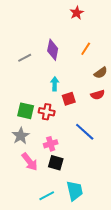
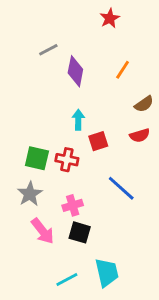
gray line: (25, 58) -> (48, 50), moved

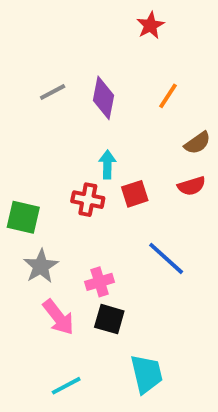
gray line: (48, 50) -> (53, 92), moved
green square: (37, 158) -> (23, 217), moved
red cross: (67, 160) -> (88, 200), moved
cyan line: (67, 280) -> (66, 386), moved

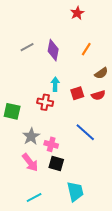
red square: (135, 194) -> (77, 93), moved
gray star: (41, 266) -> (31, 136), moved
pink cross: (100, 282) -> (51, 144), turned 32

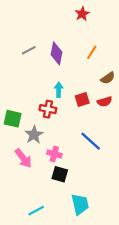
gray star: (31, 136) -> (34, 135), moved
pink arrow: (30, 162) -> (23, 158), moved

